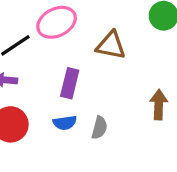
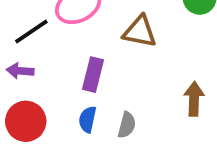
blue semicircle: (65, 123) -> (87, 119), turned 110

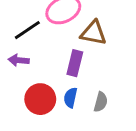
brown triangle: (140, 32) -> (93, 33), moved
red circle: (26, 121) -> (40, 99), moved

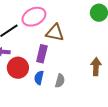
red circle: (40, 99) -> (18, 68), moved

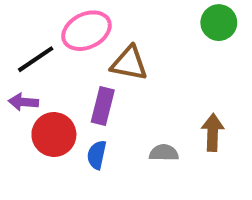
gray semicircle: (60, 81) -> (164, 153), moved, turned -104

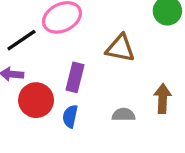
brown triangle: (129, 63) -> (120, 48), moved

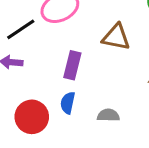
red circle: (36, 100) -> (32, 117), moved
gray semicircle: (124, 115) -> (108, 115), moved

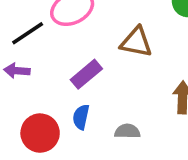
purple rectangle: (72, 65) -> (86, 74), turned 36

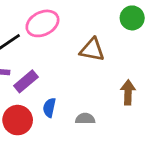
purple rectangle: (86, 74) -> (26, 81), moved

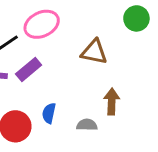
purple rectangle: (26, 81) -> (29, 69), moved
brown arrow: (128, 92) -> (112, 102), moved

